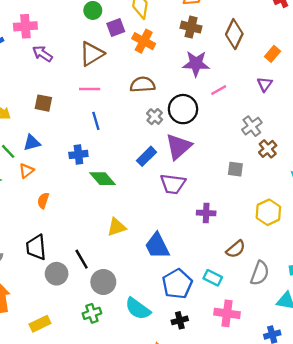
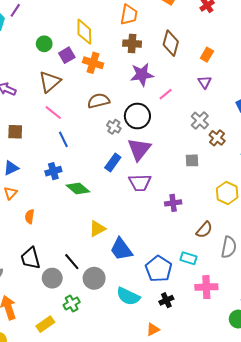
pink line: (90, 89) -> (53, 113), turned 48
blue trapezoid: (157, 246) -> (121, 249), moved
green cross: (92, 313) -> (72, 304), moved

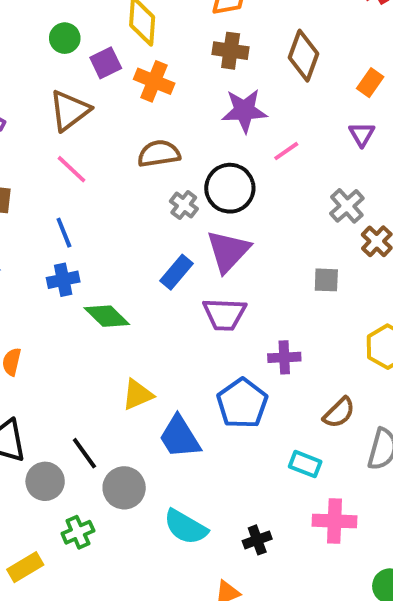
blue line: (63, 139) -> (64, 233), moved
blue pentagon: (159, 269) -> (242, 403), moved

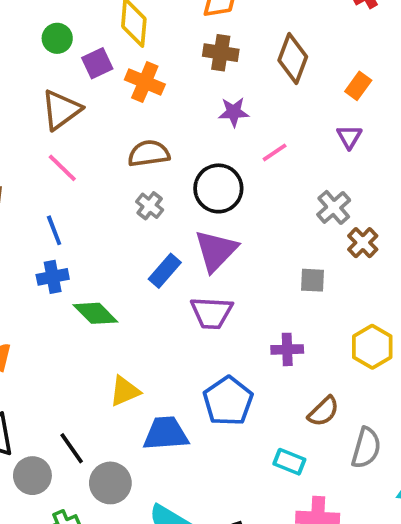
purple star: (244, 111) -> (234, 112), size x0.7
gray cross: (184, 205) -> (150, 206), moved
purple cross: (284, 357) -> (287, 349), moved
blue trapezoid: (180, 437) -> (166, 433), turned 117

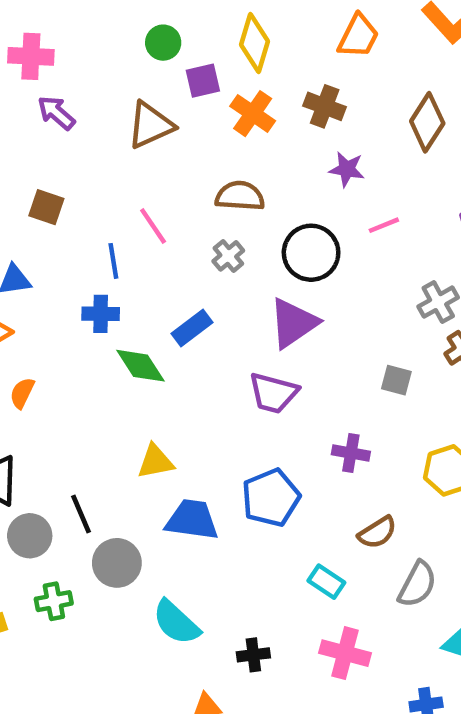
brown cross: (221, 53) -> (325, 106), moved
pink line: (62, 168) -> (153, 226), moved
blue rectangle: (165, 271) -> (192, 328), moved

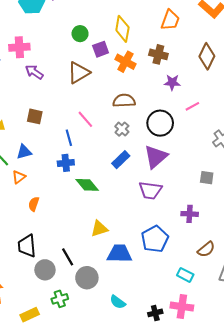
blue rectangle: (192, 328) -> (121, 160), moved
cyan semicircle: (176, 622) -> (118, 302), size x0.7
pink cross: (345, 653) -> (182, 307), moved

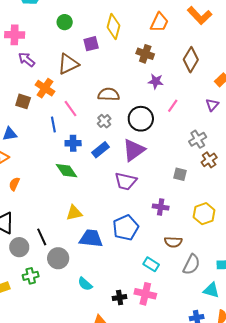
green circle: (80, 34) -> (65, 22), moved
orange cross: (125, 62) -> (45, 88), moved
pink line: (192, 106) -> (173, 106), turned -32
blue cross: (66, 163) -> (73, 143), moved
brown semicircle: (206, 249) -> (173, 242), turned 36

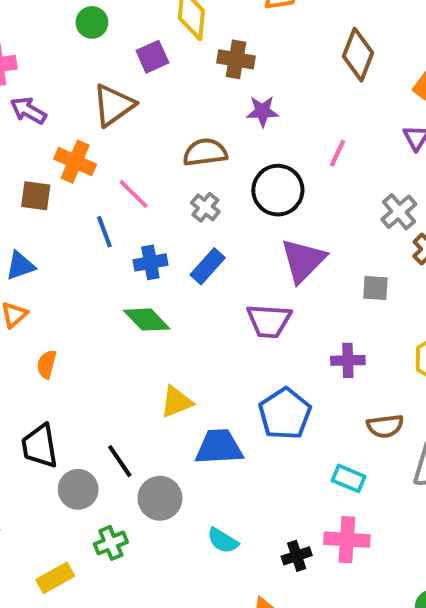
brown cross: (145, 54) -> (236, 59), moved
purple star: (156, 81) -> (263, 111), moved
purple triangle: (134, 150) -> (303, 260), moved

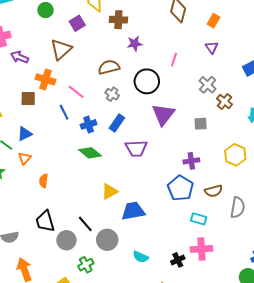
purple trapezoid: (269, 321) -> (136, 148), moved
blue pentagon: (285, 414) -> (180, 188), moved

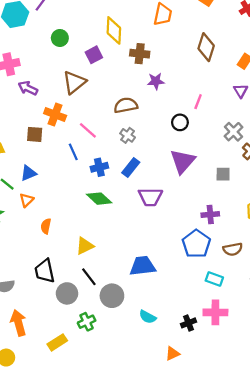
black circle: (147, 81) -> (180, 122), moved, size x0.6
yellow triangle: (110, 191) -> (85, 246), moved

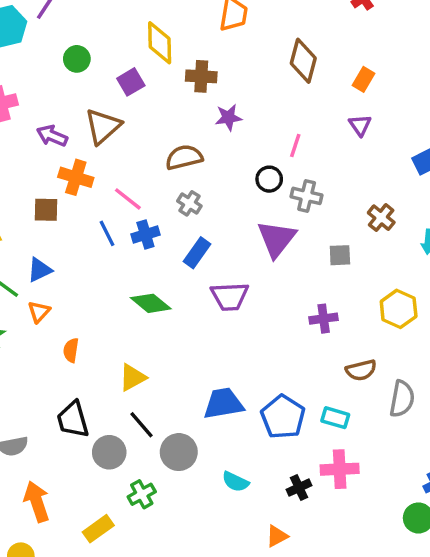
purple arrow: (28, 88) -> (52, 136), moved
gray cross: (233, 132) -> (307, 196), moved, turned -30
blue cross: (99, 167) -> (145, 235), moved
blue pentagon: (196, 244) -> (283, 417), moved

